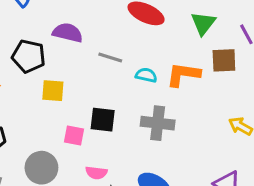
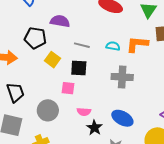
gray line: (110, 57) -> (82, 45), moved
yellow square: (53, 91) -> (52, 60), turned 35
black square: (103, 120) -> (79, 68), moved

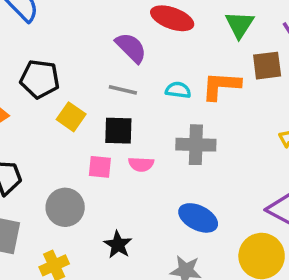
purple semicircle: (60, 21) -> (131, 48), moved, turned 36
pink semicircle: (84, 112) -> (141, 164), moved
black star: (94, 128) -> (118, 245), moved

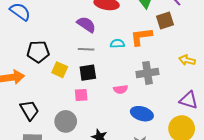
gray cross: (196, 145) -> (147, 73), moved
pink semicircle: (141, 164) -> (121, 89), moved

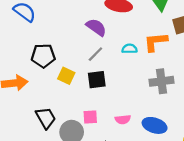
gray line: (86, 49) -> (95, 54), turned -49
pink semicircle: (121, 89) -> (123, 119), moved
pink square: (81, 95) -> (90, 117), moved
black trapezoid: (29, 110) -> (46, 118), moved

